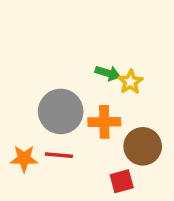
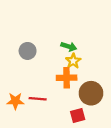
yellow star: (130, 82) -> (73, 61), moved
gray circle: (61, 111) -> (28, 51), moved, size x0.6

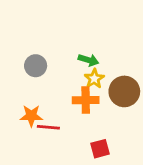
brown circle: (91, 93) -> (124, 91), moved
orange star: (15, 101) -> (31, 116), moved

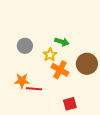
yellow star: (94, 79) -> (50, 55), moved
orange cross: (86, 100) -> (60, 70), turned 30

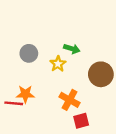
orange cross: (60, 70) -> (70, 100), moved
red line: (34, 89) -> (14, 103), moved

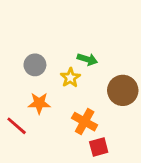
orange star: (25, 94) -> (39, 103), moved
red line: (14, 103) -> (17, 126), turned 36

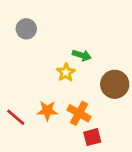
gray circle: (35, 65) -> (26, 29), moved
orange star: (39, 103) -> (47, 111), moved

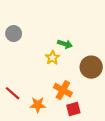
gray circle: (26, 29) -> (14, 34), moved
orange star: (47, 111) -> (38, 105), moved

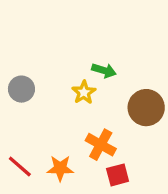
gray circle: (14, 34) -> (21, 89), moved
red line: (13, 93) -> (20, 167), moved

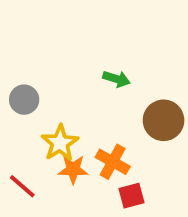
yellow star: (84, 92) -> (60, 143), moved, size x1.4
orange star: (60, 168) -> (73, 169), moved

